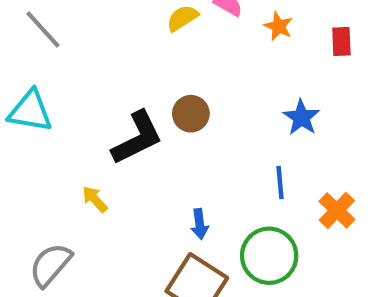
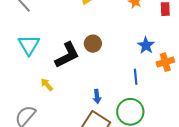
cyan triangle: (30, 111) -> (29, 45), moved, turned 50
orange cross: (337, 210) -> (165, 62), moved, turned 30

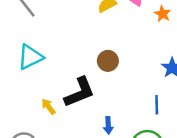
cyan triangle: (29, 45) -> (30, 57), turned 30
black L-shape: (67, 55) -> (80, 92), moved

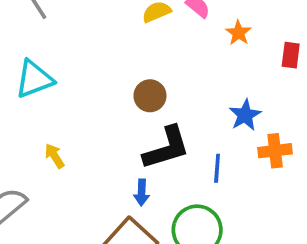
black L-shape: (80, 92) -> (166, 148), moved

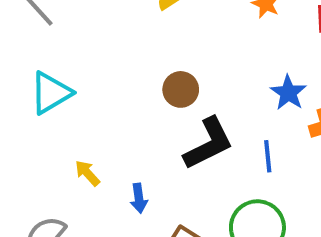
blue arrow: (142, 192) -> (139, 198), moved

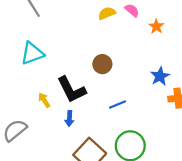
black L-shape: (209, 144) -> (72, 90), moved, turned 80
blue line: (268, 156) -> (117, 105), moved, turned 63

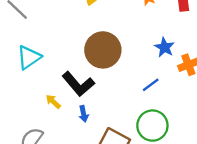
brown circle: (102, 64) -> (103, 50), size x1.8
blue line: (117, 105) -> (151, 85), moved

